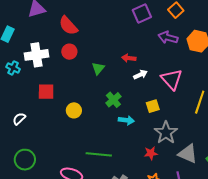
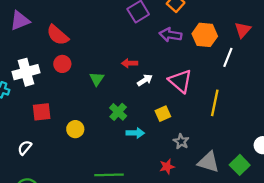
white semicircle: (19, 119) -> (25, 148), moved
gray star: (166, 133) -> (181, 141), size x0.6

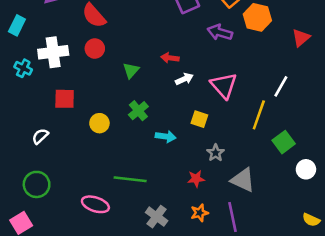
orange hexagon: (205, 35) -> (257, 17), moved
white line: (228, 57) -> (281, 86), moved
green cross: (118, 112) -> (138, 111), moved
yellow square: (163, 114) -> (199, 119), turned 35
green square: (240, 165) -> (284, 142), moved

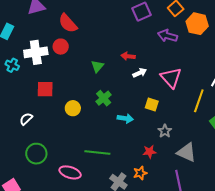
red circle: (95, 49) -> (61, 47), moved
green circle: (37, 184) -> (36, 154), moved
orange star: (199, 213) -> (140, 173), moved

